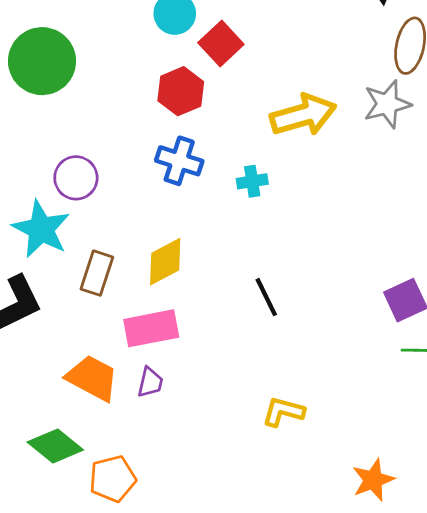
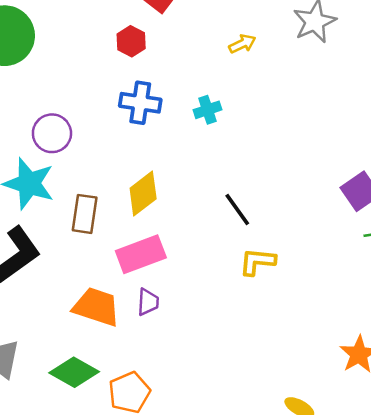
red hexagon: (181, 91) -> (131, 41), size x0.7
yellow arrow: (303, 115) -> (242, 44), size x0.5
yellow L-shape: (283, 412) -> (257, 262), moved

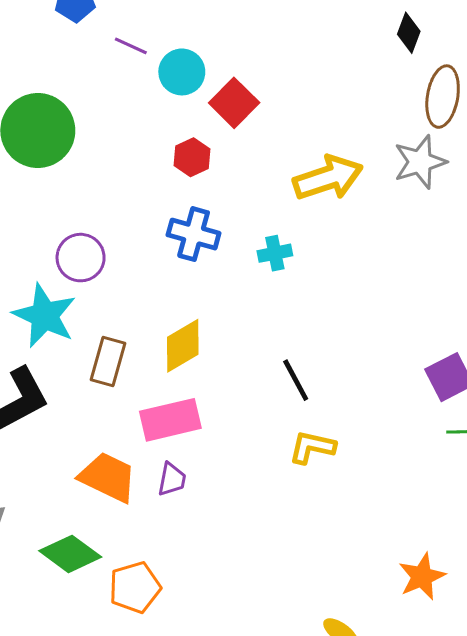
yellow arrow: (242, 44) -> (328, 178), size x2.0

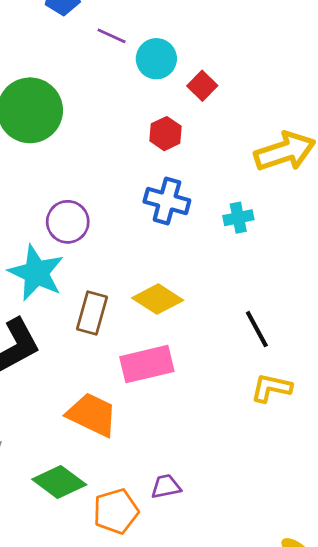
red square: (234, 103) -> (202, 86), size x0.7
yellow diamond: (183, 346) -> (158, 299), turned 63
purple trapezoid: (172, 479) -> (166, 486), moved, turned -112

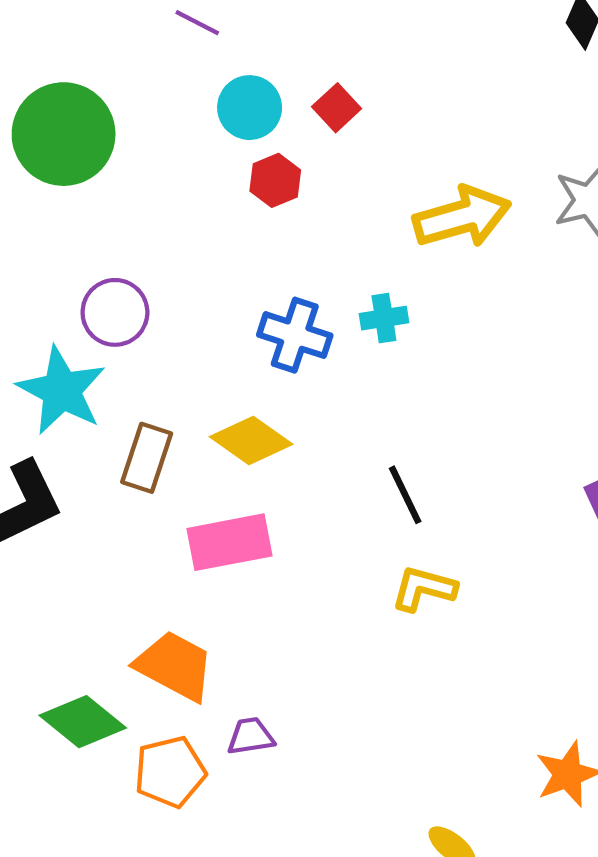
cyan circle: (156, 59) -> (250, 108), moved
blue cross: (167, 201) -> (295, 335), moved
orange trapezoid: (92, 415) -> (175, 666), moved

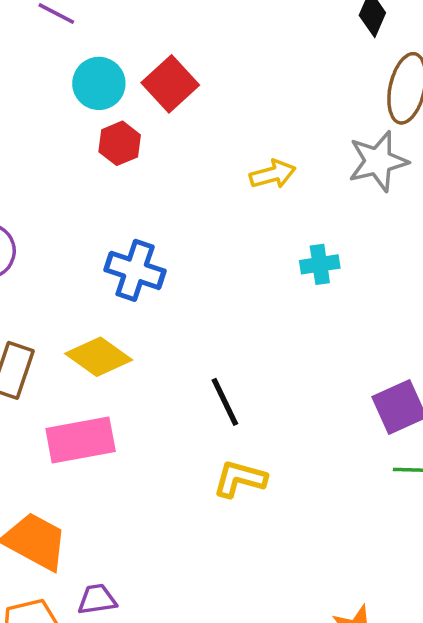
red square: (337, 108) -> (170, 84), size x1.4
yellow arrow: (462, 217) -> (273, 174), size x0.6
cyan cross: (384, 318) -> (320, 264), moved

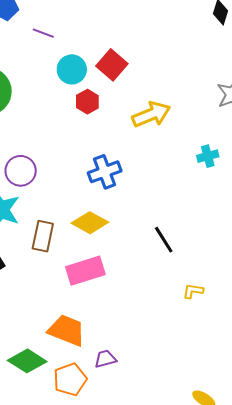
yellow arrow: (273, 174) -> (151, 114), moved, size x1.5
blue cross: (135, 270) -> (105, 172), turned -32
yellow L-shape: (240, 479) -> (193, 291), moved, size x0.7

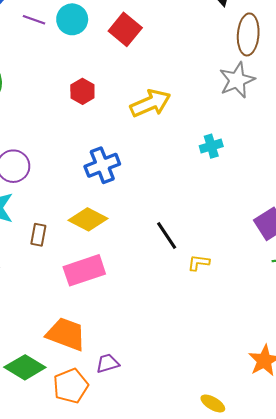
red square: (112, 65) -> (125, 29), moved
cyan circle: (72, 69) -> (72, 19), moved
brown rectangle: (43, 236) -> (38, 235), size x0.7
yellow L-shape: (193, 291) -> (199, 263), moved

